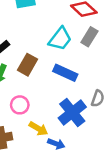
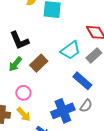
blue rectangle: (65, 73) -> (82, 81), moved
yellow arrow: (38, 129) -> (24, 114), moved

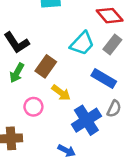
yellow arrow: (24, 114) -> (61, 93), moved

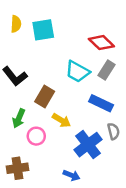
cyan trapezoid: (82, 43) -> (77, 72), turned 80
green arrow: (17, 73) -> (19, 118), moved
gray semicircle: (114, 109) -> (113, 131), turned -35

